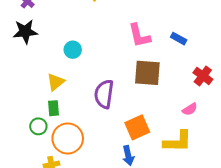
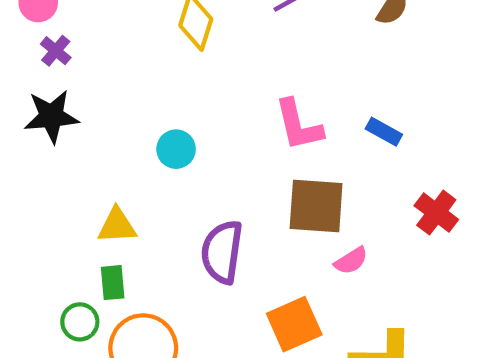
cyan circle: (73, 50) -> (176, 149), moved
yellow triangle: (56, 82) -> (117, 226), turned 36
pink semicircle: (190, 109) -> (351, 261), moved

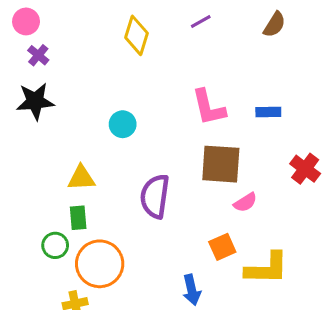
blue rectangle: (384, 132) -> (268, 112), turned -30
orange square: (294, 324) -> (222, 247), moved, size x0.7

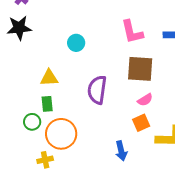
pink semicircle: (245, 202) -> (145, 100), moved

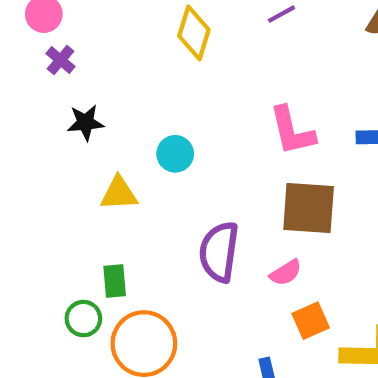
black star: (19, 28) -> (85, 123), moved, size x0.7
yellow triangle: (49, 78) -> (119, 193), moved
pink semicircle: (145, 100) -> (286, 273), moved

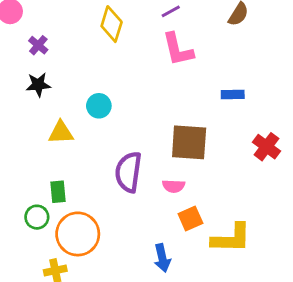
purple cross: (60, 60) -> (38, 45), moved
pink L-shape: (292, 131) -> (178, 49), moved
pink semicircle: (286, 273) -> (174, 186), turned 35

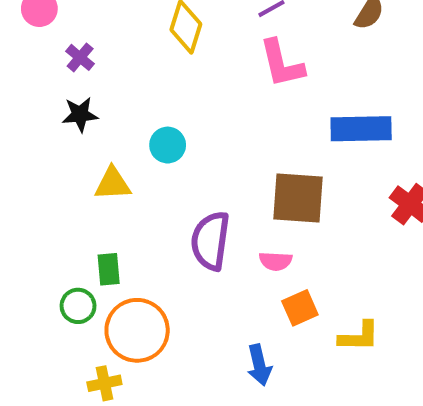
blue rectangle: (233, 95) -> (361, 129), size x1.8
yellow L-shape: (231, 238) -> (359, 336), size x0.7

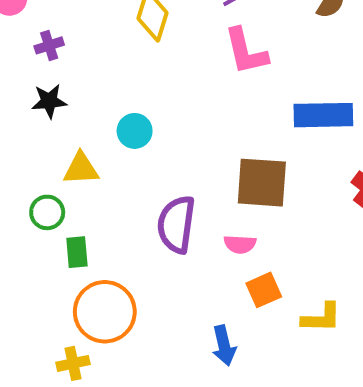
purple cross: (80, 57) -> (49, 45), turned 32
green circle: (78, 306) -> (47, 212), moved

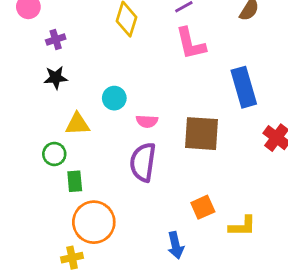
blue rectangle: (323, 115) -> (244, 87), turned 75
pink semicircle: (240, 244) -> (147, 121), moved

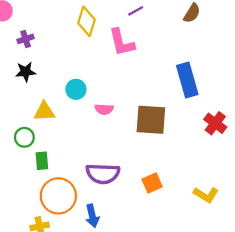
pink L-shape: (191, 44) -> (122, 42), moved
purple semicircle: (143, 162) -> (103, 174), moved, turned -96
yellow L-shape: (242, 226) -> (206, 195), moved, turned 30
blue arrow: (176, 245) -> (92, 216), moved

